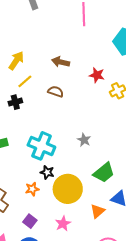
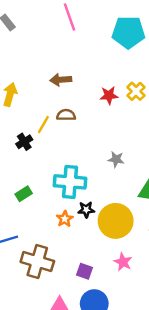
red star: (97, 75) -> (109, 95), moved
yellow line: (25, 81) -> (43, 124), moved
orange star: (32, 189) -> (65, 219), moved

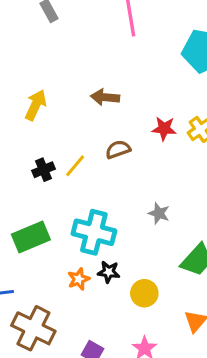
brown semicircle: (66, 115) -> (118, 149), moved, turned -30
yellow line: (43, 124) -> (75, 166), moved
green rectangle: (24, 194) -> (31, 237), size x1.6
yellow circle: (116, 221) -> (144, 293), size x0.6

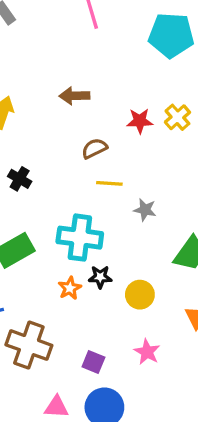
yellow line: (75, 166) -> (109, 183), moved, turned 60
black cross: (44, 170) -> (20, 179), turned -30

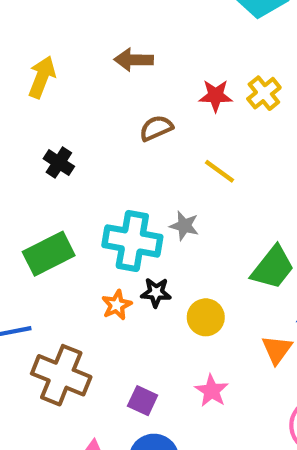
yellow line: (109, 183) -> (219, 171), moved, turned 30
gray star: (145, 210) -> (184, 226), moved

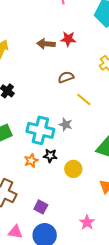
red star: (216, 96) -> (68, 39), moved
brown semicircle: (156, 128) -> (66, 77), moved
pink star: (212, 391) -> (87, 222), moved

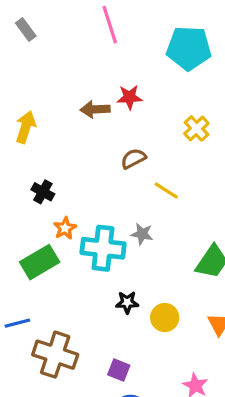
black star: (50, 156) -> (127, 302), moved
orange star: (31, 161) -> (65, 228), moved
yellow circle: (73, 169) -> (165, 318), moved

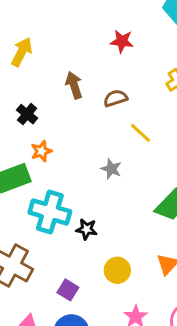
brown arrow: (95, 109) -> (74, 85), moved, turned 64
cyan cross: (103, 248) -> (50, 212), moved
yellow circle: (165, 318) -> (117, 270), moved

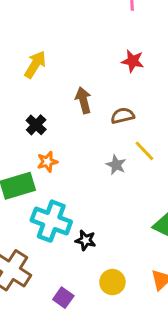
gray star: (111, 169) -> (116, 165), moved

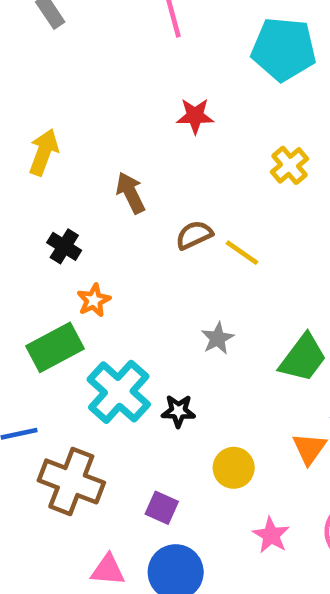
brown semicircle: (123, 116) -> (194, 235), moved
gray star: (116, 165) -> (218, 338), moved, turned 30
cyan cross: (51, 221) -> (119, 392), turned 33

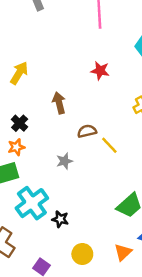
orange star: (94, 300) -> (16, 147), moved
gray star: (218, 338) -> (65, 161), moved

